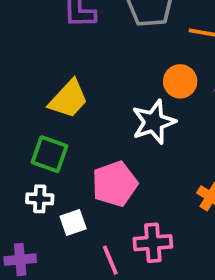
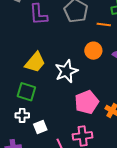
white star: (154, 122) -> (66, 71), moved
pink pentagon: (115, 184) -> (87, 102), moved

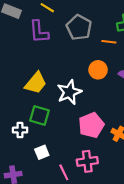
green square: (26, 92) -> (39, 116), moved
white cross: (22, 115) -> (20, 130), moved

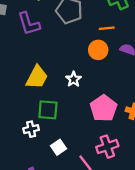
orange line: (109, 42) -> (107, 28), moved
white star: (69, 92) -> (74, 79), size x0.6

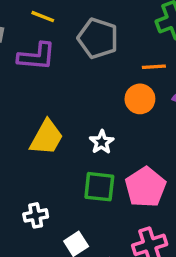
purple L-shape: (29, 24) -> (37, 56), turned -70
green square: (48, 110) -> (99, 187), moved

